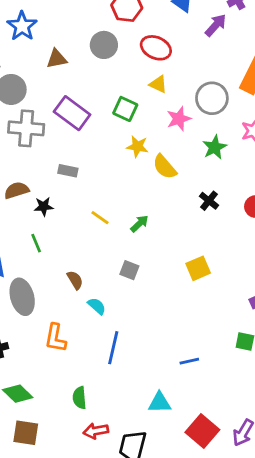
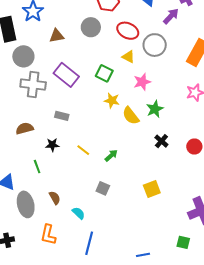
gray circle: (212, 98) -> (155, 45), moved
green star: (215, 147) -> (155, 109), moved
black star: (44, 206) -> (52, 145), moved
brown semicircle: (75, 280) -> (55, 198), moved

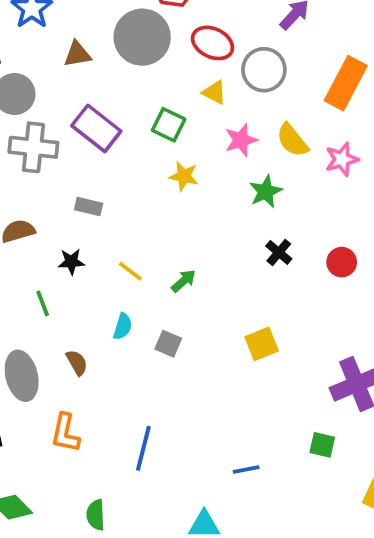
gray circle: (91, 27) -> (142, 37), size x1.5
yellow semicircle: (131, 116) -> (292, 140), moved
cyan semicircle: (79, 213) -> (123, 326), moved, turned 64

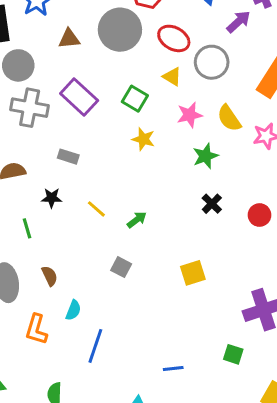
cyan semicircle: (123, 326) -> (73, 310), moved

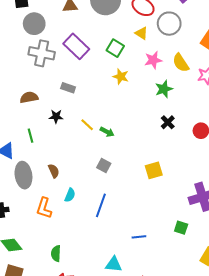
green arrow: (137, 220) -> (107, 132), moved, turned 64
green line: (27, 228) -> (30, 136), moved
blue line: (95, 346) -> (101, 205), moved

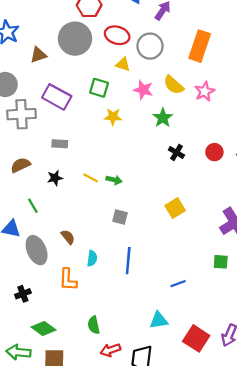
pink star: (153, 60) -> (143, 90), turned -30

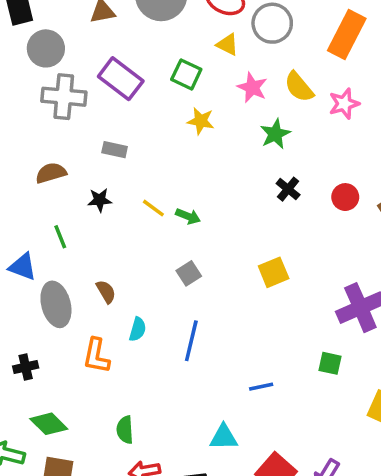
gray square: (120, 217) -> (189, 273), turned 35

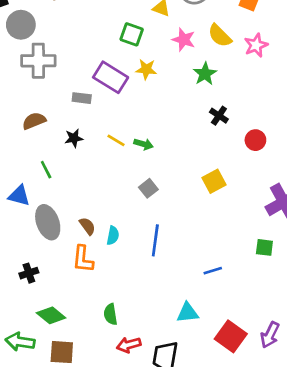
purple rectangle: (121, 79) -> (111, 77), moved
red circle: (345, 197) -> (255, 140), moved
brown semicircle: (106, 292) -> (87, 226), moved

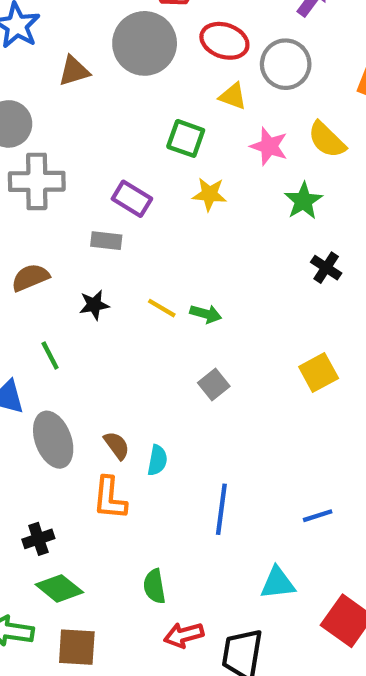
purple rectangle: (111, 77) -> (132, 199), moved, size x0.7
blue line: (155, 240) -> (221, 509), moved
black cross: (29, 273) -> (38, 539), moved

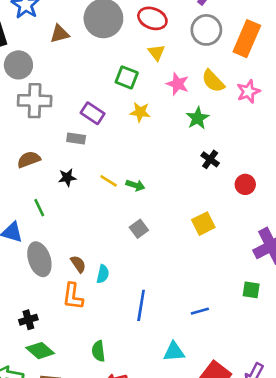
gray circle: (286, 64) -> (206, 30), moved
yellow triangle: (233, 96) -> (157, 53), turned 30

